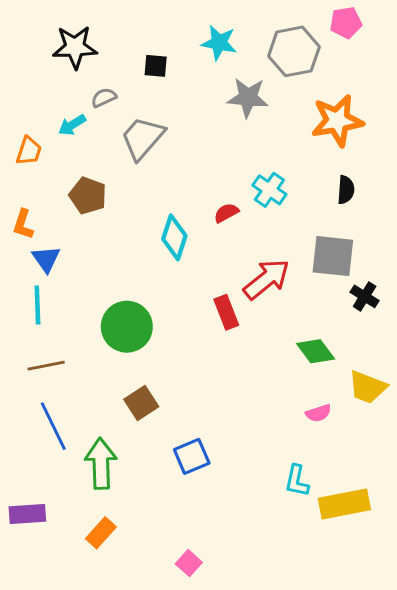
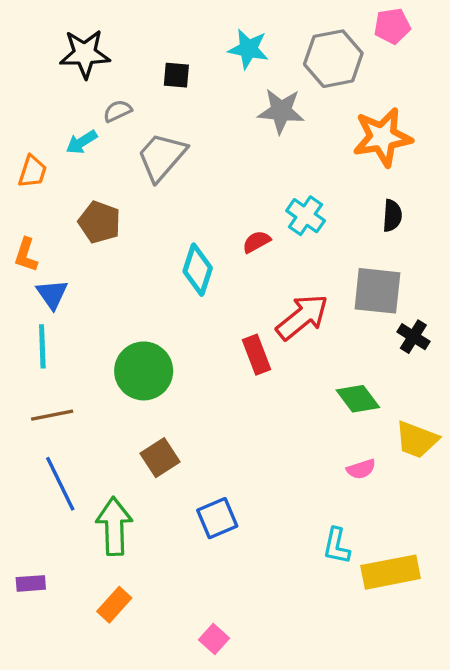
purple rectangle: (27, 514) -> (31, 583), size x0.7

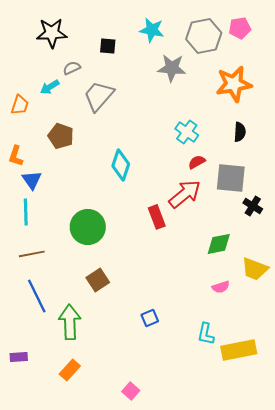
pink pentagon: (392, 26) -> (240, 28), moved
red semicircle: (256, 242) -> (197, 162), moved
green diamond: (358, 399) -> (219, 244), turned -64
blue square: (217, 518) -> (150, 318), moved, size x0.7

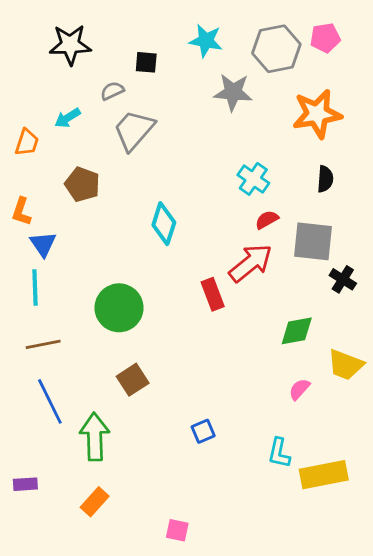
gray semicircle: (72, 68) -> (112, 91), moved
pink semicircle: (221, 287) -> (299, 389), turned 150
pink square: (131, 391) -> (177, 530), turned -30

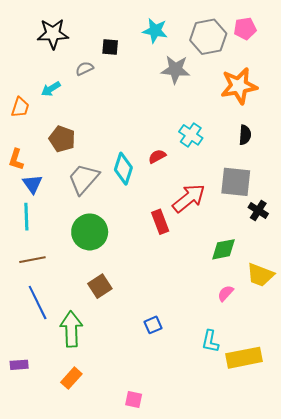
gray trapezoid: (134, 130) -> (84, 179), moved
red semicircle: (267, 220) -> (157, 156), moved

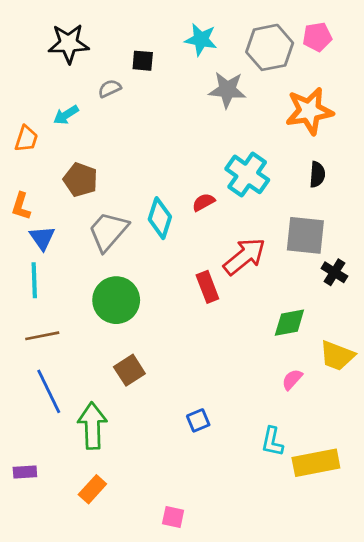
cyan cross: (191, 135) -> (247, 174), size x1.4

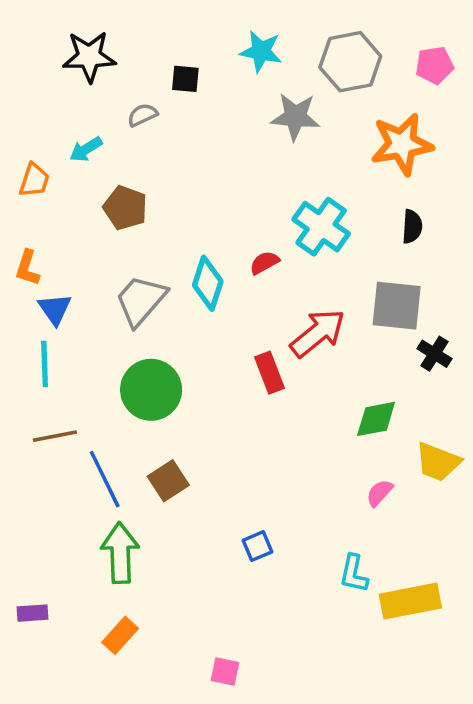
pink pentagon: (317, 37) -> (434, 65), moved
brown pentagon: (80, 180) -> (125, 208), moved
blue line: (49, 391) -> (105, 479), moved

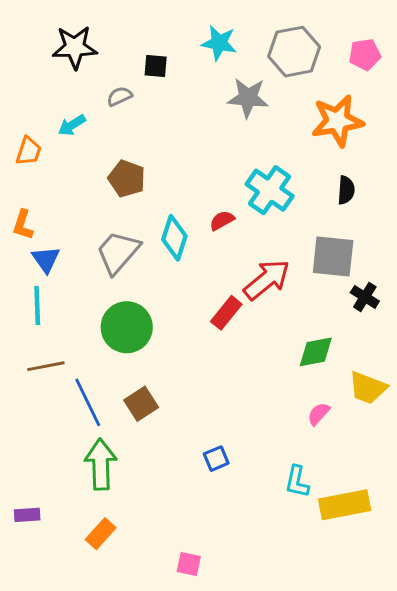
brown pentagon: (125, 208) -> (127, 179), moved
red rectangle: (270, 373) -> (226, 313), turned 60

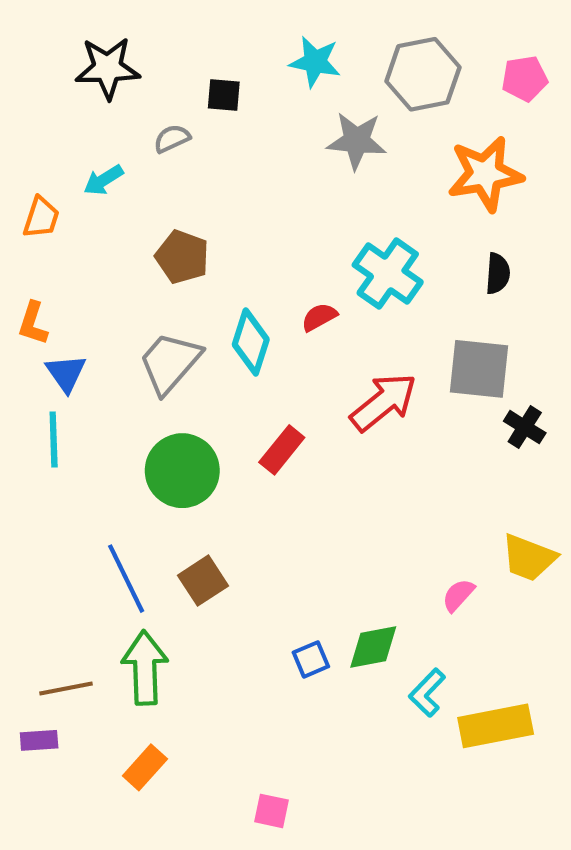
red rectangle: (226, 313) -> (282, 450), moved
green diamond: (316, 352) -> (373, 647), moved
brown line: (46, 366) -> (66, 689), moved
cyan L-shape: (297, 482) -> (427, 693), turned 32

